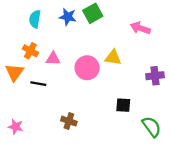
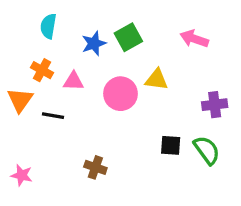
green square: (93, 13) -> (128, 37), moved
blue star: (68, 17) -> (94, 43), moved, turned -30
green semicircle: (152, 127) -> (207, 150), moved

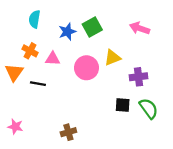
yellow triangle: (157, 80) -> (112, 58), turned -30
purple cross: (215, 105) -> (138, 77), moved
brown cross: (95, 167) -> (68, 132), moved, turned -35

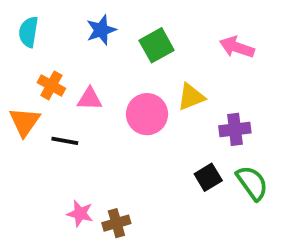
cyan semicircle: (35, 19) -> (28, 32), moved
blue star: (67, 32) -> (101, 30), moved
black square: (123, 105) -> (208, 177), turned -35
pink star: (15, 127) -> (80, 214), moved

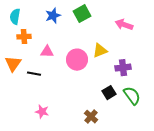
green square: (157, 45) -> (82, 14), moved
orange cross: (51, 85) -> (24, 37), moved, turned -32
brown cross: (116, 223) -> (91, 117), moved, turned -32

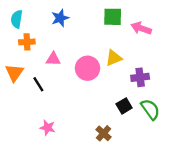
green square: (82, 14) -> (113, 17), moved, turned 30
black line: (34, 74) -> (38, 84), turned 48

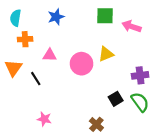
purple cross: (140, 77) -> (140, 75), moved

